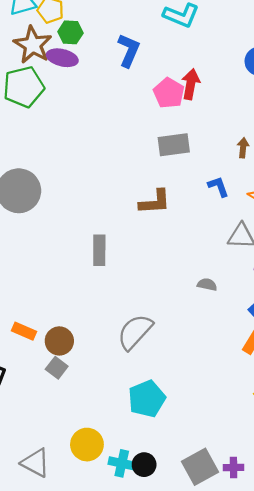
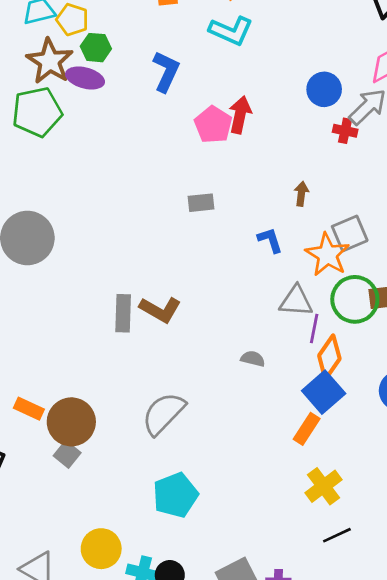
gray rectangle: (174, 145) -> (201, 203), moved, size x0.7
brown L-shape: (155, 202) -> (160, 310), moved, turned 32
brown circle: (59, 341) -> (71, 422), size x1.4

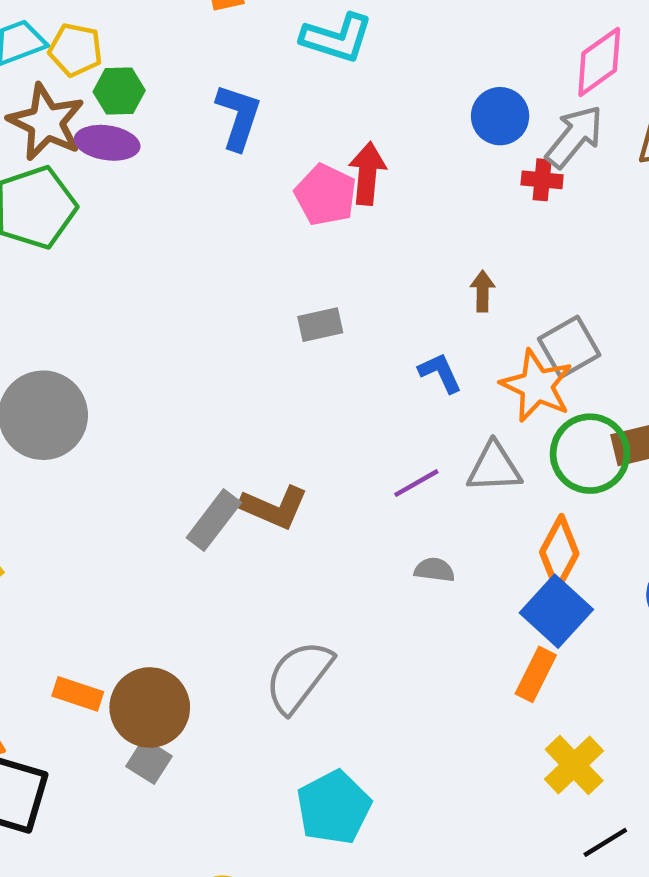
gray rectangle: (123, 313) -> (214, 520), turned 42
purple line: (314, 329) -> (416, 483), moved, turned 56

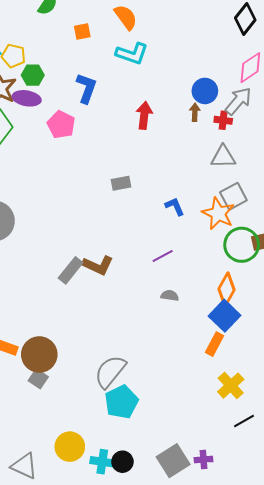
pink pentagon: (326, 195) -> (61, 125), moved
brown arrow: (483, 291) -> (195, 112), moved
gray triangle: (494, 467) -> (223, 157), moved
gray semicircle: (299, 676) -> (110, 372), moved

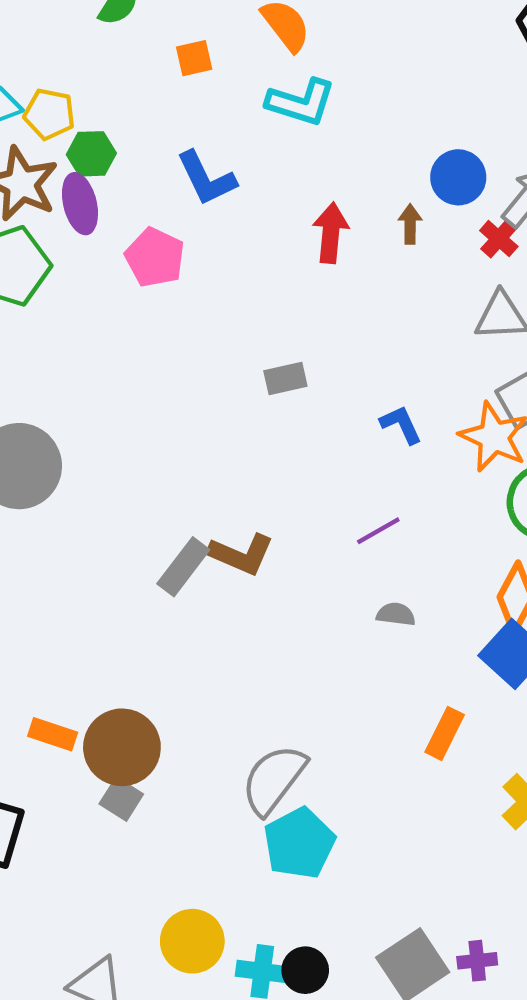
blue L-shape: (86, 88) -> (206, 178), turned 136
purple ellipse: (27, 98) -> (80, 204), turned 68
brown arrow: (195, 112) -> (410, 224), moved
red cross: (223, 120) -> (499, 239), turned 36
orange rectangle: (214, 344) -> (445, 733), moved

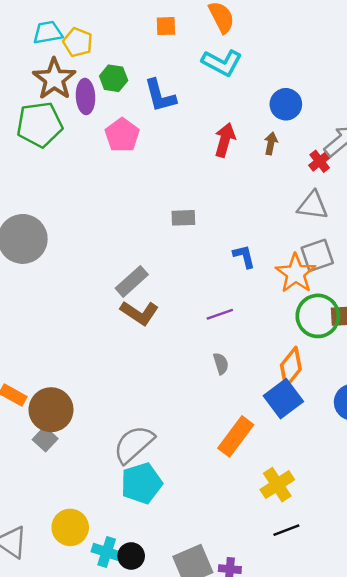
green hexagon: (91, 154) -> (114, 78), moved
blue circle: (458, 177) -> (286, 104), moved
gray rectangle: (183, 567) -> (132, 281), moved
gray semicircle: (396, 614) -> (221, 364), turned 55
orange rectangle: (445, 733) -> (236, 436), size x1.4

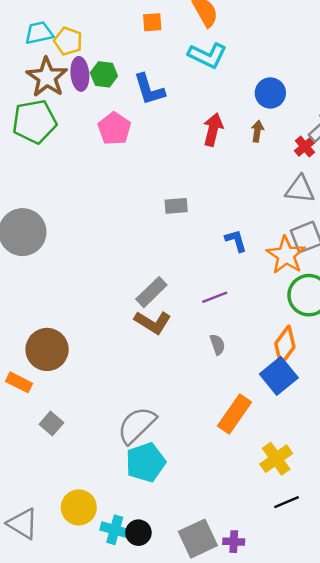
purple ellipse: (86, 96) -> (80, 74), moved
gray rectangle: (132, 281) -> (151, 292), moved
brown L-shape: (139, 313) -> (153, 322), moved
brown circle: (51, 410) -> (47, 349), moved

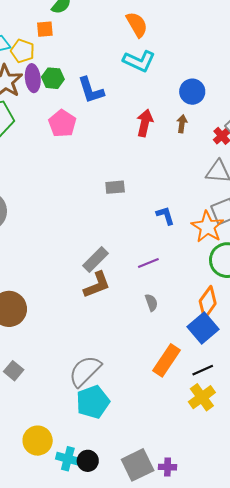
orange square: (152, 22) -> (45, 29), moved
brown L-shape: (153, 322) -> (97, 285), turned -52
black line: (287, 502) -> (203, 370), moved

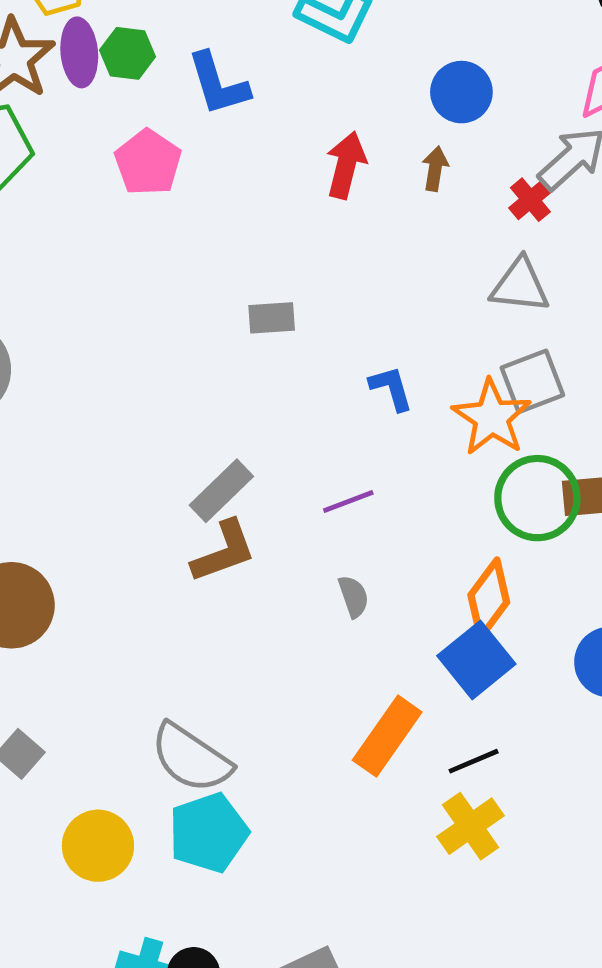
gray semicircle: (85, 371) -> (191, 758), turned -102
yellow circle: (38, 441) -> (98, 846), moved

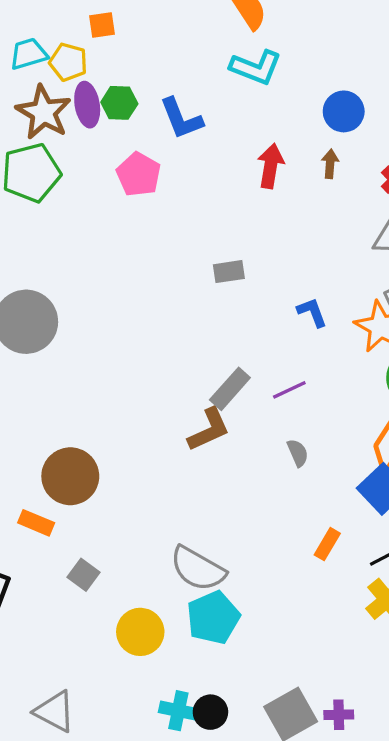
gray rectangle: (221, 491) -> (230, 389), moved
orange rectangle: (387, 736) -> (327, 544), size x0.6

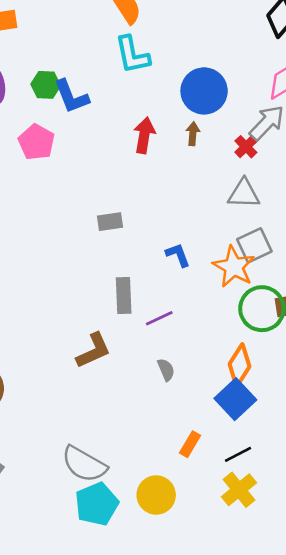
cyan L-shape: (256, 67) -> (132, 55), turned 57
green hexagon: (119, 103) -> (46, 85), moved
blue circle: (344, 111) -> (204, 91), size x1.4
gray rectangle: (230, 389) -> (124, 296), moved, turned -44
yellow circle: (140, 632) -> (156, 495), moved

